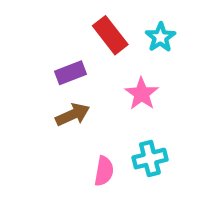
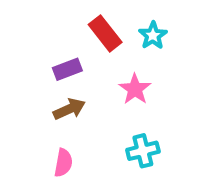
pink semicircle: (104, 171) -> (63, 163), moved

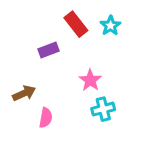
pink star: (135, 89) -> (90, 80), moved
brown arrow: (69, 109) -> (24, 93), moved

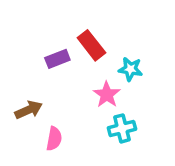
red rectangle: (76, 24) -> (91, 45), moved
cyan star: (110, 26) -> (130, 69), moved, turned -30

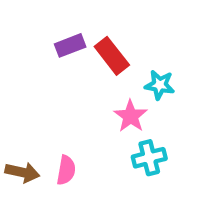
purple rectangle: (57, 59) -> (70, 45), moved
brown arrow: (29, 110) -> (22, 172), moved, turned 36

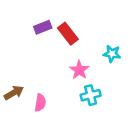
cyan star: (160, 85) -> (112, 54), moved
brown arrow: (22, 172) -> (14, 93), moved, turned -42

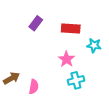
purple rectangle: (43, 27) -> (36, 23), turned -32
red rectangle: (68, 34) -> (71, 29), moved, turned -48

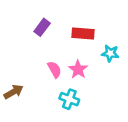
cyan cross: (76, 80) -> (69, 99), moved, turned 35
pink semicircle: (34, 87) -> (54, 69), moved, turned -40

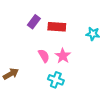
red rectangle: (83, 33) -> (57, 27), moved
cyan star: (110, 53) -> (93, 34), moved

